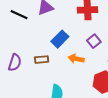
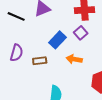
purple square: (94, 41) -> (81, 33), moved
purple semicircle: (15, 63) -> (17, 53), moved

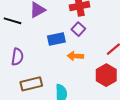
blue rectangle: (57, 40) -> (56, 39), turned 42
brown rectangle: (40, 61) -> (31, 84), moved, size x1.5

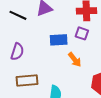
purple square: (78, 29) -> (82, 33), turned -32
orange arrow: (75, 56) -> (75, 60), turned -140

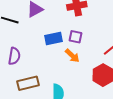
purple square: (82, 33) -> (75, 37), moved

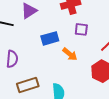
purple square: (75, 37) -> (81, 29), moved

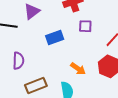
orange arrow: (70, 54) -> (78, 69), moved

